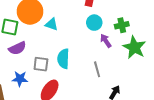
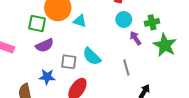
cyan semicircle: (63, 59) -> (92, 56), turned -48

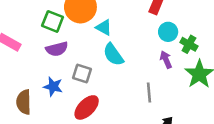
cyan circle: (124, 19) -> (168, 32), moved
green cross: (152, 22) -> (189, 44), turned 32
cyan semicircle: (92, 56) -> (113, 55), moved

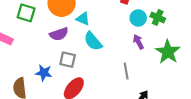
green square: (53, 21) -> (26, 13), moved
green cross: (189, 44) -> (158, 17), moved
purple semicircle: (57, 49) -> (59, 34), moved

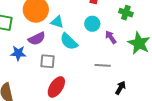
cyan circle: (138, 18) -> (92, 24), moved
gray line: (126, 71) -> (103, 65), turned -70
blue star: (44, 73) -> (18, 53), moved

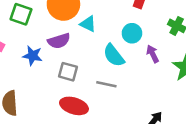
cyan semicircle: (69, 42) -> (114, 55), moved
gray line: (103, 65) -> (106, 84), moved
red ellipse: (56, 87) -> (74, 106), turned 65

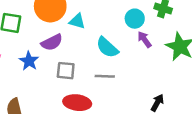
cyan circle: (132, 33) -> (135, 19), moved
blue star: (33, 56) -> (29, 61), turned 30

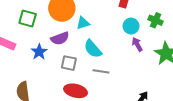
cyan triangle: (77, 21) -> (83, 23), turned -40
cyan semicircle: (107, 47) -> (93, 49), moved

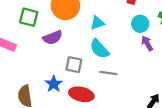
cyan triangle: (83, 23) -> (97, 23), moved
purple semicircle: (60, 38) -> (53, 38), moved
blue star: (39, 52) -> (54, 84), moved

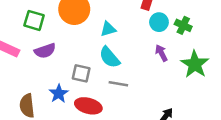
cyan circle: (140, 24) -> (159, 22), moved
purple semicircle: (53, 38) -> (45, 51), moved

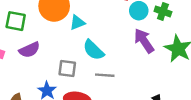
cyan triangle: (108, 29) -> (77, 22), moved
purple arrow: (161, 53) -> (144, 41), size x1.5

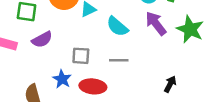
cyan semicircle: (93, 50) -> (117, 26), moved

